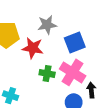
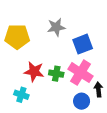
red star: (33, 48) -> (34, 72), moved

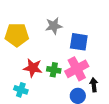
blue square: (83, 44) -> (79, 42), turned 30
pink cross: (80, 73) -> (77, 69), turned 30

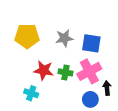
gray star: (54, 26) -> (64, 38), moved

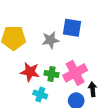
blue square: (91, 43) -> (72, 28), moved
cyan cross: (31, 93) -> (40, 94), moved

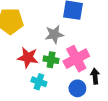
gray star: (50, 40) -> (54, 34), moved

